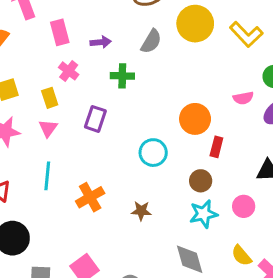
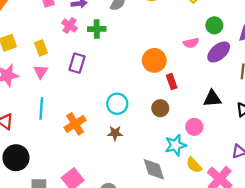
pink cross: (69, 71) -> (70, 26), moved
red rectangle: (216, 147) -> (172, 81), turned -32
cyan circle: (153, 153) -> (117, 104), moved
cyan star: (204, 214) -> (175, 145), moved

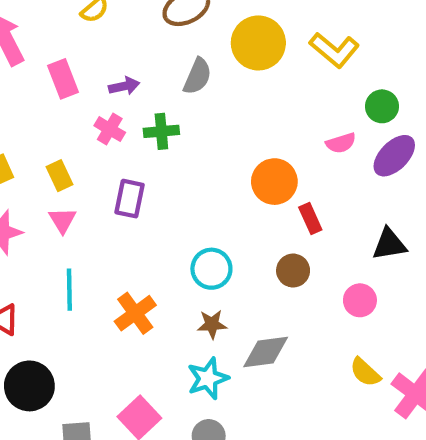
cyan star: (175, 145) -> (208, 378), moved
gray diamond: (154, 169) -> (266, 352), moved, turned -75

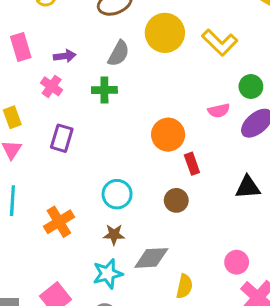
green cross: (161, 131) -> (104, 90), moved
pink circle: (360, 300) -> (237, 262), moved
yellow semicircle: (365, 372) -> (184, 286), moved, turned -125

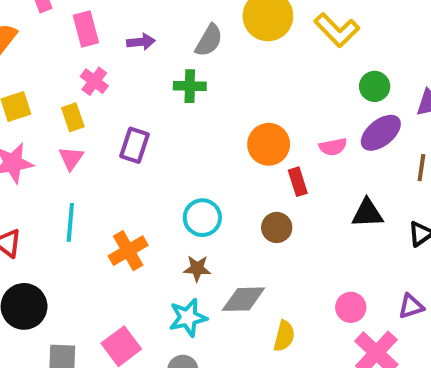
pink cross: (52, 86) -> (94, 81), moved
pink semicircle: (219, 111) -> (333, 147), moved

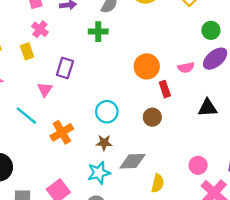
pink triangle: (71, 158) -> (45, 89), moved
cyan line: (70, 222) -> (26, 116), turned -55

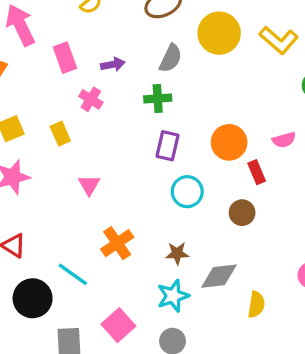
pink cross: (40, 29) -> (91, 99), moved
purple rectangle: (65, 68) -> (168, 146), moved
cyan circle: (107, 112) -> (187, 192), moved
cyan line: (26, 116) -> (73, 274), moved

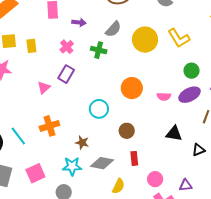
yellow circle: (219, 33) -> (145, 40), moved
pink cross: (91, 99) -> (67, 47), moved
yellow rectangle: (60, 134) -> (31, 46), moved
purple rectangle: (168, 146) -> (66, 74), moved
red rectangle: (257, 172) -> (134, 158), moved

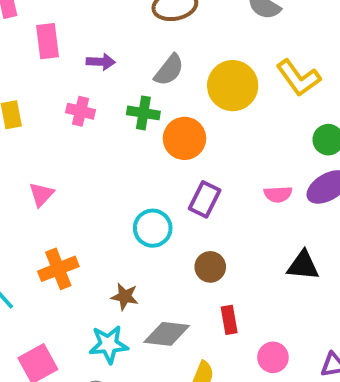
pink cross: (67, 47) -> (81, 111), turned -32
purple rectangle: (66, 74) -> (205, 199), moved
orange circle: (132, 88) -> (184, 138), moved

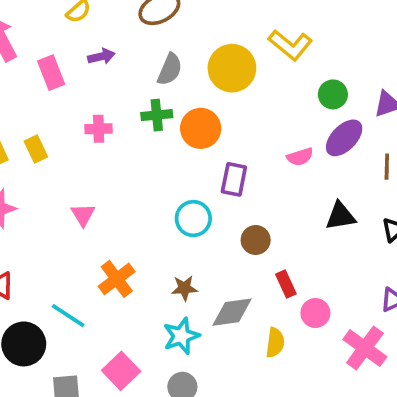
purple arrow: (101, 62) -> (101, 56), moved
pink circle: (273, 357) -> (315, 313), moved

